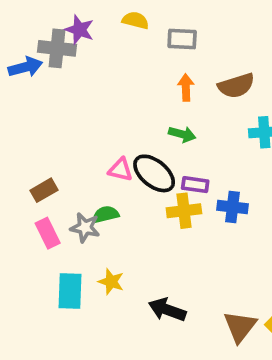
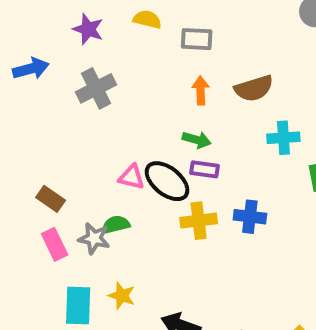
gray cross: (57, 48) -> (96, 88), moved, turned -33
purple rectangle: (195, 185) -> (205, 169), moved
brown rectangle: (44, 190) -> (51, 199), turned 65

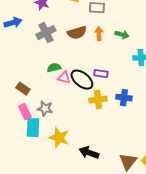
brown semicircle: (254, 88) -> (77, 33), moved
green arrow: (197, 140) -> (122, 35), moved
green semicircle: (116, 225) -> (54, 68), moved
yellow star: (122, 296) -> (59, 138), size x1.5
cyan rectangle: (78, 305) -> (33, 128), moved

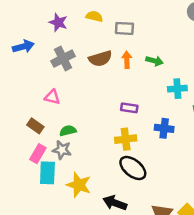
green semicircle: (54, 68) -> (68, 131), moved
pink triangle: (64, 78) -> (52, 97), moved
black ellipse: (82, 80) -> (133, 168), moved
blue cross: (124, 98) -> (164, 128), moved
pink rectangle: (25, 112) -> (38, 154), turned 56

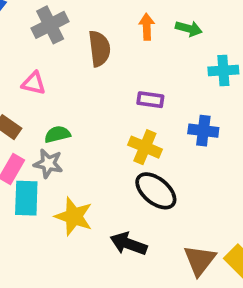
brown semicircle: (100, 59) -> (99, 49), moved, turned -80
yellow cross: (126, 139) -> (145, 147), turned 30

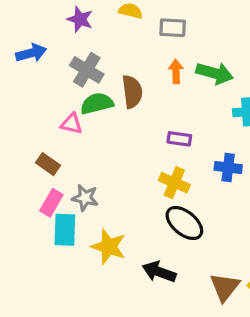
gray cross: (50, 25) -> (87, 70), turned -32
green arrow: (189, 29) -> (215, 73), size x1.5
green semicircle: (57, 134) -> (97, 103), moved, size x1.4

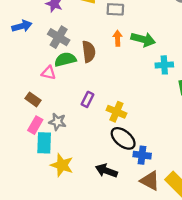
purple rectangle: (179, 139) -> (88, 99), moved, turned -72
blue cross: (228, 167) -> (142, 155), moved
yellow star: (109, 247) -> (62, 165), moved
brown triangle: (225, 287) -> (150, 181), turned -40

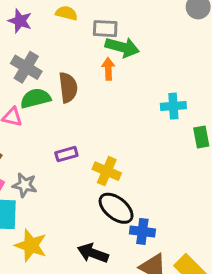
green arrow: (143, 39) -> (122, 47), moved
purple rectangle: (88, 99) -> (66, 154), turned 48

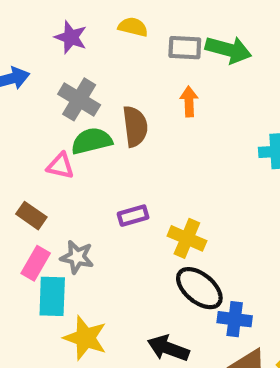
green arrow: (122, 47) -> (228, 50), moved

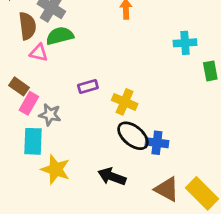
brown semicircle: (135, 126) -> (27, 26), moved
pink rectangle: (36, 263) -> (29, 103), moved
blue cross: (235, 319) -> (157, 143), moved

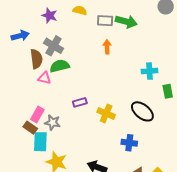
brown rectangle: (19, 86) -> (30, 128), moved
black ellipse: (133, 136) -> (142, 111), moved

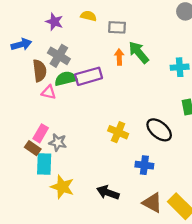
green arrow: (126, 22) -> (139, 52), moved, turned -145
cyan cross: (149, 71) -> (180, 67), moved
purple rectangle: (80, 102) -> (89, 76), moved, size x1.6

